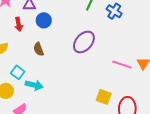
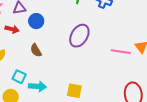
red arrow: (19, 24) -> (12, 29), turned -56
yellow square: (104, 97) -> (74, 91), moved

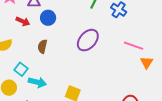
brown semicircle: (36, 50) -> (42, 46), turned 32
pink line: (121, 52) -> (134, 46), moved

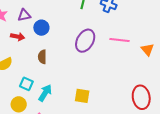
pink line: (134, 46) -> (120, 40), moved
cyan arrow: (37, 82) -> (45, 93), turned -60

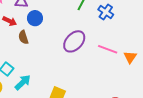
orange triangle: (147, 50) -> (130, 57), moved
brown semicircle: (42, 57) -> (23, 37), moved, turned -32

